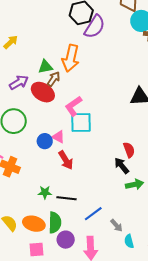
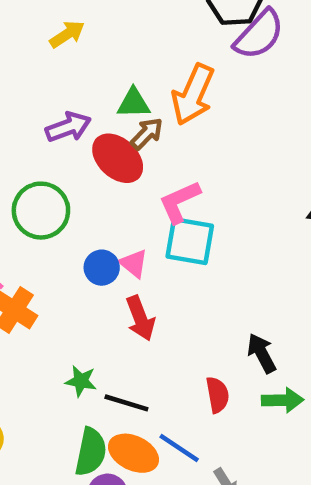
red semicircle: (129, 150) -> (217, 395), moved
blue line: (93, 214) -> (179, 448), turned 60
orange ellipse: (34, 224) -> (134, 453), moved

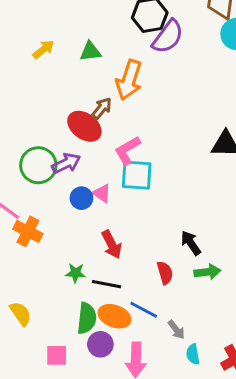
green triangle: (134, 103) -> (90, 51), moved
purple arrow: (68, 127) -> (66, 163), moved
red arrow: (140, 318) -> (112, 244), moved

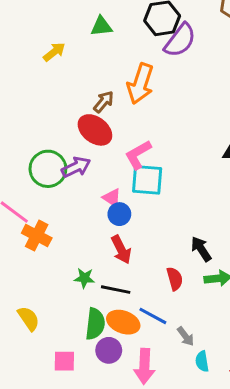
green triangle: (90, 51) -> (101, 26), moved
brown arrow: (102, 108) -> (104, 102), moved
blue circle: (81, 198) -> (119, 214), moved

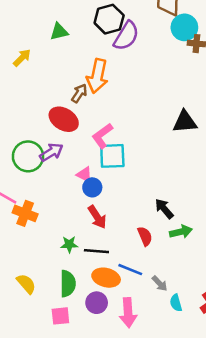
brown arrow: (104, 102) -> (79, 93), moved
green semicircle: (95, 324) -> (68, 284), moved

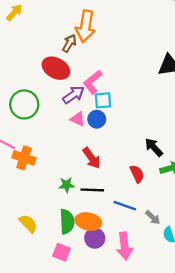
purple arrow: (51, 152) -> (74, 95), moved
cyan square: (112, 156) -> (103, 100), size x0.7
blue circle: (92, 187) -> (97, 119), moved
orange ellipse: (106, 278) -> (88, 221), moved
pink square: (60, 316) -> (62, 252), turned 30

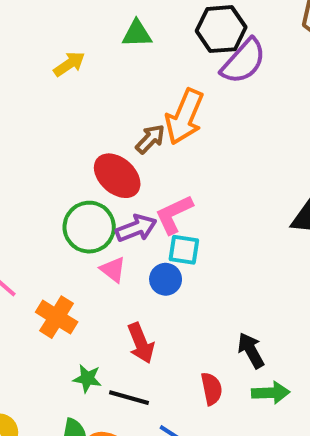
green circle: (24, 104) -> (89, 227), moved
pink triangle: (78, 119) -> (113, 270), moved
orange cross: (24, 158) -> (57, 317), moved

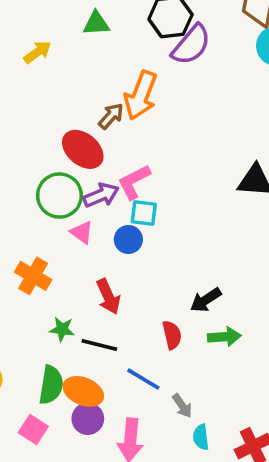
black arrow: (251, 350) -> (206, 300), turned -92

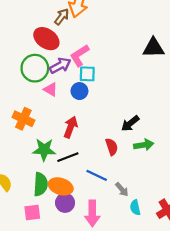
red arrow: (108, 297) -> (71, 127), turned -130
green star: (62, 329) -> (44, 150), size x1.5
black line: (99, 345) -> (68, 157), turned -30
pink square: (33, 429) -> (32, 212), turned -35

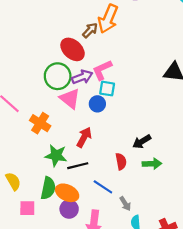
pink triangle: (51, 89) -> (70, 99), size x1.5
pink square: (32, 212) -> (27, 208), moved

